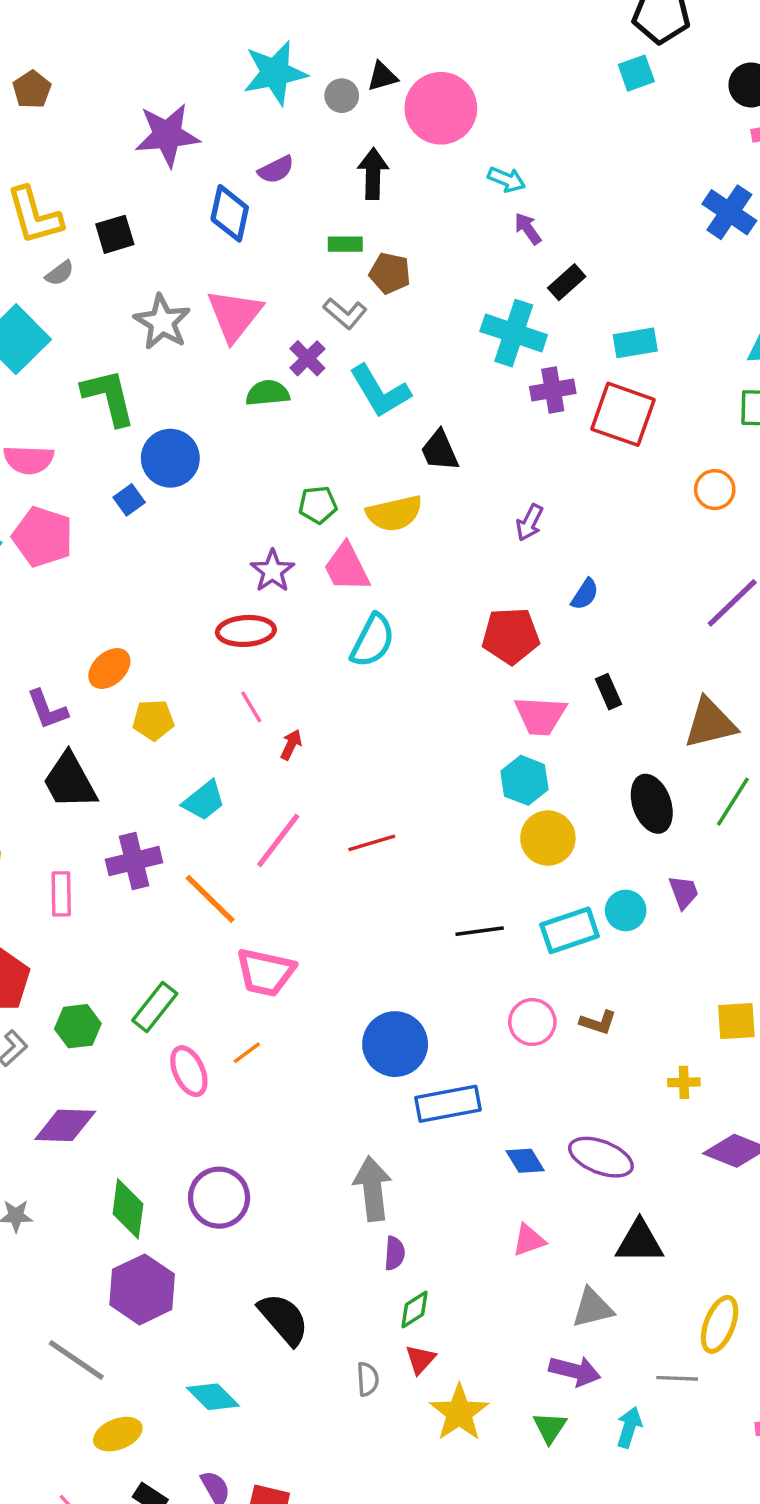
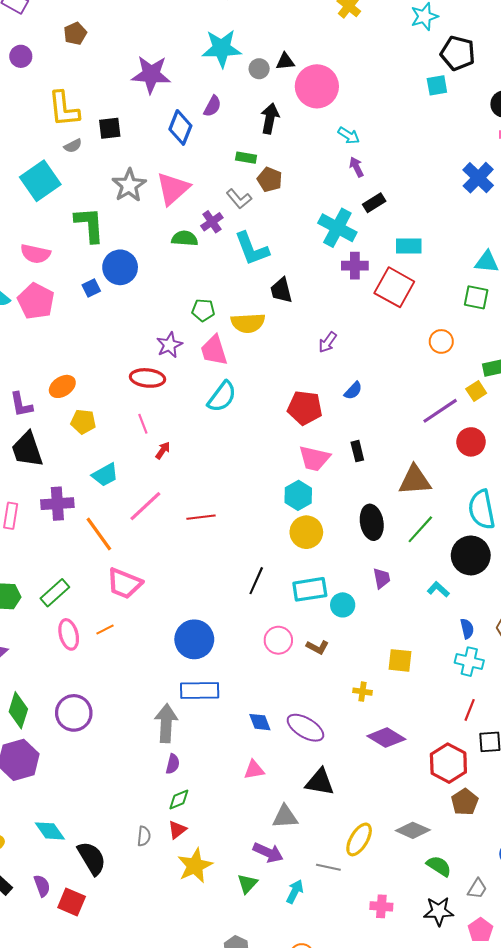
purple semicircle: (276, 170) -> (212, 106), turned -45
cyan circle: (626, 910) -> (343, 605), moved
black line: (480, 931) -> (256, 581), turned -68
blue rectangle: (448, 1104) -> (200, 690), moved
black semicircle: (284, 1319) -> (92, 858), moved

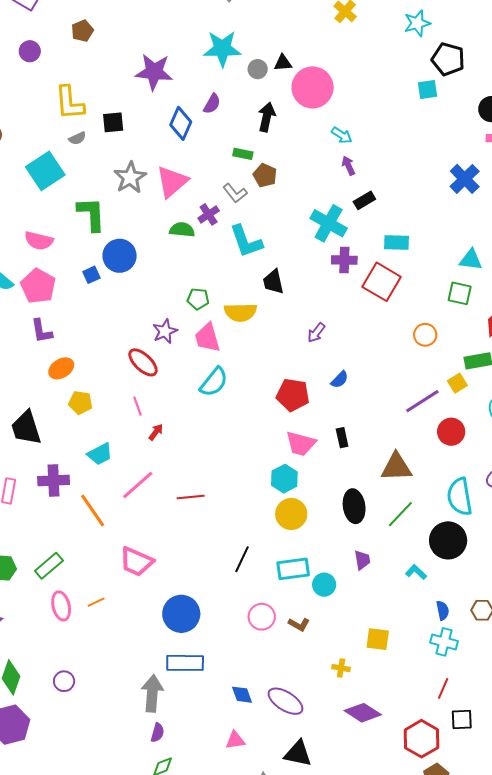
red ellipse: (147, 378) -> (143, 362), turned 36
purple L-shape: (21, 405) -> (42, 331), moved
pink trapezoid: (124, 583) -> (136, 562), moved
purple circle: (74, 713) -> (64, 681), size x0.6

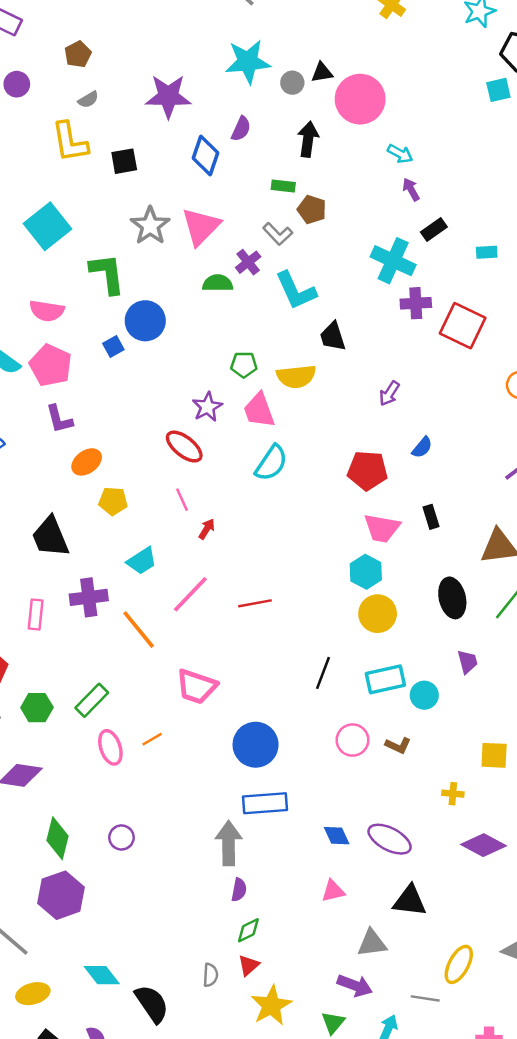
gray semicircle: (77, 138) -> (88, 100), moved
cyan rectangle: (397, 243) -> (487, 252), moved, size x0.7

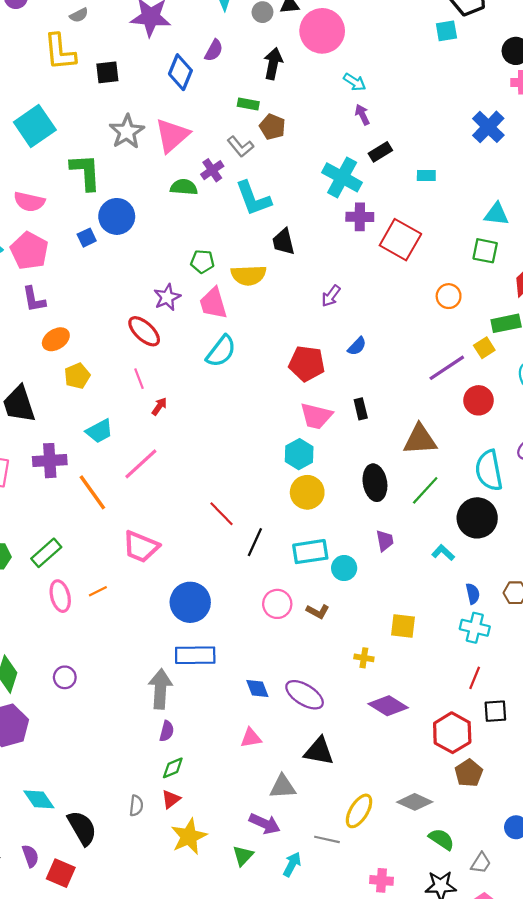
yellow pentagon: (113, 501) -> (77, 376), turned -30
red line: (255, 603) -> (222, 514), moved, turned 52

